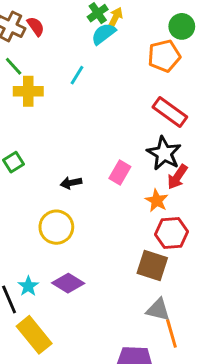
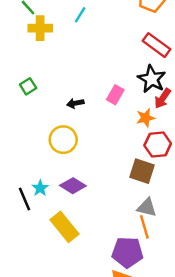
orange star: (157, 201) -> (146, 118), turned 30
orange line: (171, 333) -> (144, 227), moved
yellow rectangle: (34, 335) -> (64, 227), moved

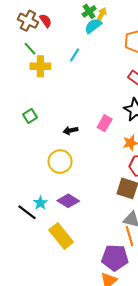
black line: (24, 199) -> (27, 212), turned -30

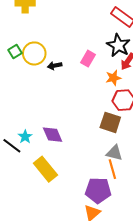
yellow circle: (60, 161) -> (34, 53), moved
purple diamond: (68, 201) -> (53, 135), turned 35

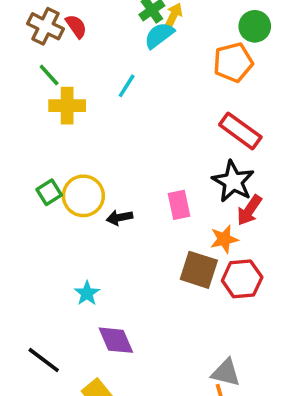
pink rectangle: (88, 59) -> (179, 205), turned -42
brown square: (110, 122) -> (199, 270), moved
cyan star: (25, 137) -> (87, 293), moved

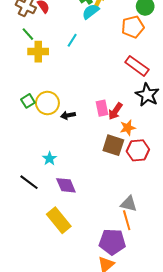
black star: (233, 181) -> (147, 95), moved
red arrow: (249, 210) -> (115, 111), moved
black line: (44, 360) -> (29, 182), moved

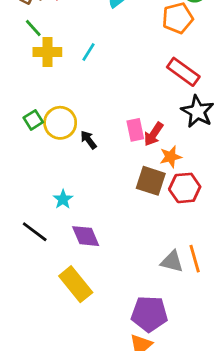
cyan line: (72, 40) -> (88, 52), moved
black arrow: (68, 115) -> (88, 140), turned 64
orange line: (127, 220) -> (195, 259), moved

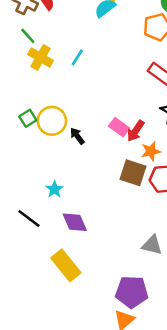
yellow cross: (47, 52) -> (41, 57), turned 30
pink rectangle: (135, 130) -> (119, 127), turned -42

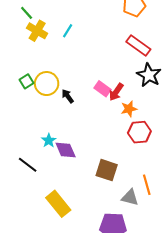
brown square: (133, 173) -> (107, 170), moved
purple diamond: (75, 222) -> (66, 150), moved
gray triangle: (152, 245) -> (130, 197), moved

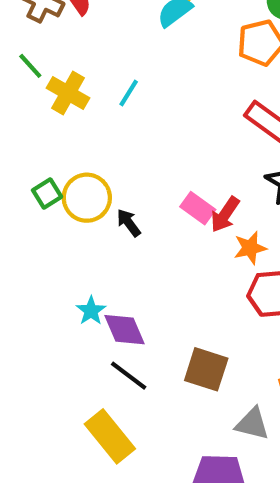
green line: (27, 13) -> (30, 66), moved
black line: (28, 165) -> (129, 376), moved

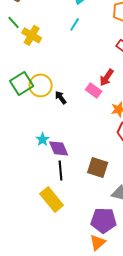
cyan line: (129, 93) -> (75, 24), moved
green square: (47, 193) -> (22, 83), size x1.6
red arrow: (225, 214) -> (107, 77), moved
black line: (129, 376) -> (61, 170), turned 48

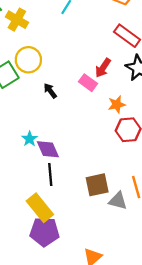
yellow circle: (41, 85) -> (28, 60), moved
brown square: (98, 167) -> (97, 185), moved, turned -30
purple pentagon: (104, 220) -> (44, 232), moved

